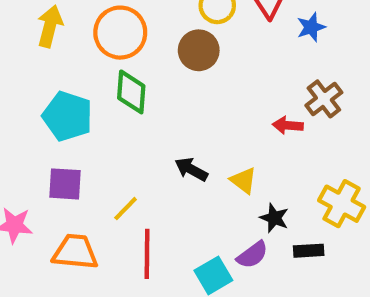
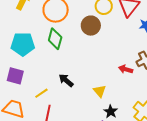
cyan pentagon: (68, 116) -> (23, 44), turned -30
black arrow: (191, 169) -> (66, 80), moved

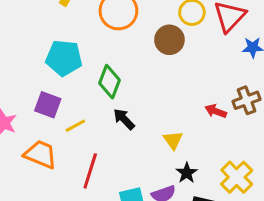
green diamond: (55, 39) -> (110, 82), moved
yellow line: (41, 93) -> (75, 126), moved

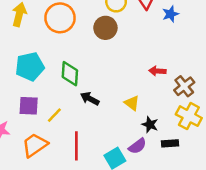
brown cross: (247, 100) -> (184, 86), moved
orange trapezoid: (40, 154) -> (35, 145), turned -40

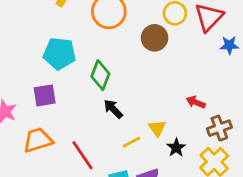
purple square: (29, 106) -> (45, 95), turned -30
yellow line: (54, 115) -> (131, 142), moved
black star: (150, 125) -> (176, 148), moved
red line: (76, 146) -> (82, 155), turned -52

